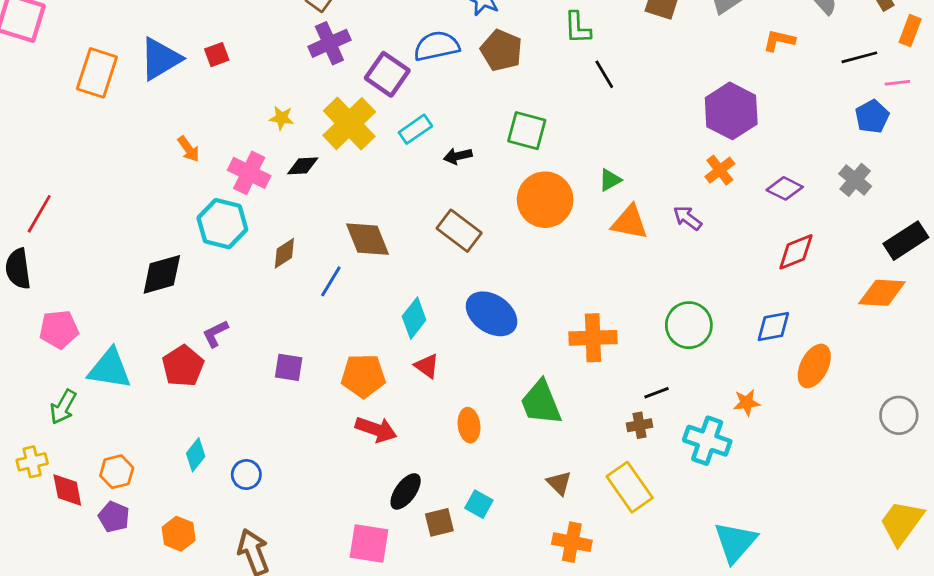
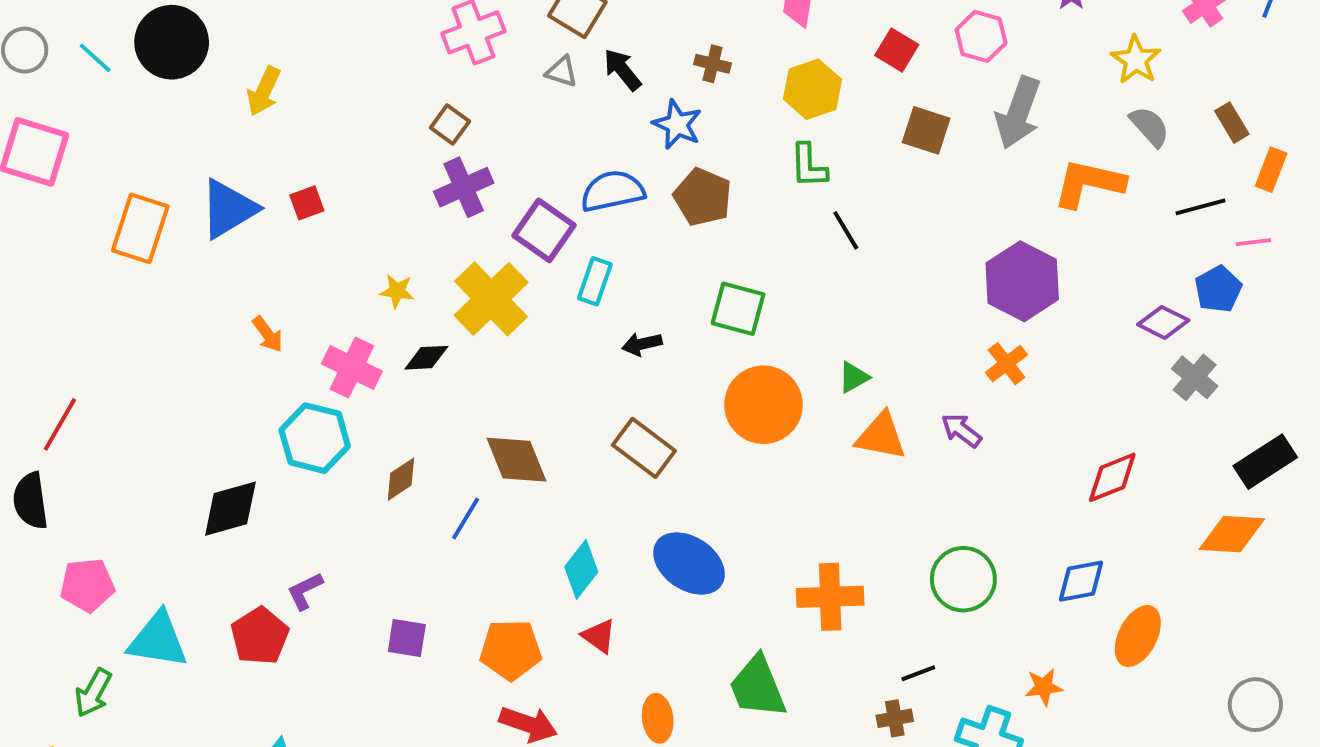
orange L-shape: (779, 40) -> (1089, 183), size x1.6
cyan rectangle: (415, 129) -> (595, 281), moved, turned -36
purple diamond: (785, 188) -> (1163, 322), moved

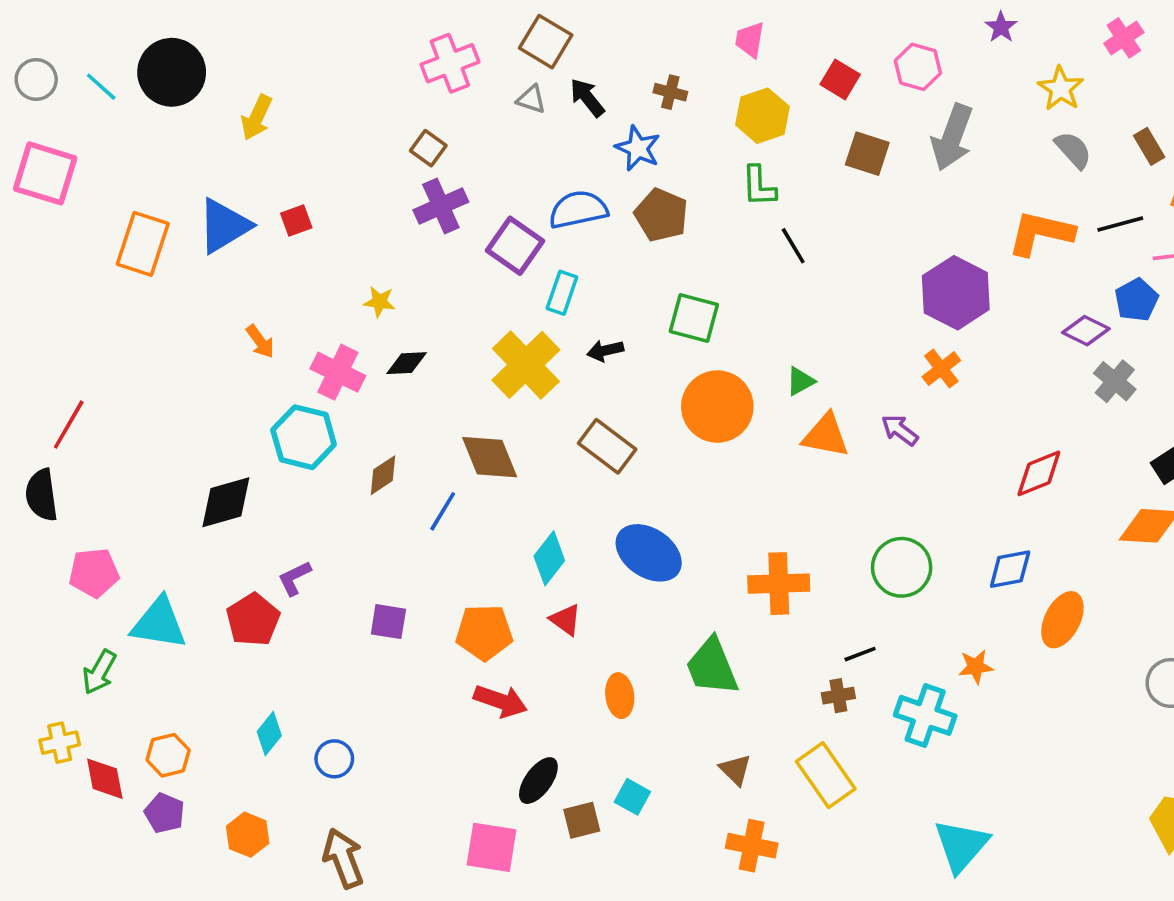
orange L-shape: (1089, 183) -> (1041, 233), moved
yellow cross: (491, 299) -> (526, 365), moved

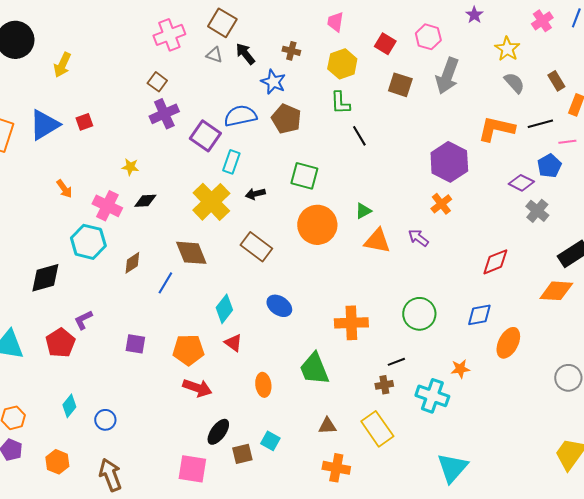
blue ellipse: (649, 553) -> (279, 306), size x0.7
brown triangle: (735, 770) -> (327, 426), turned -48

